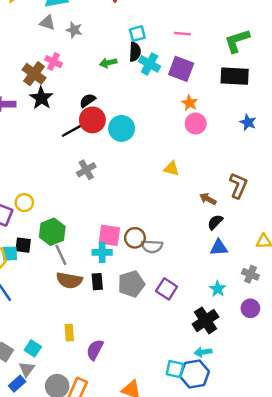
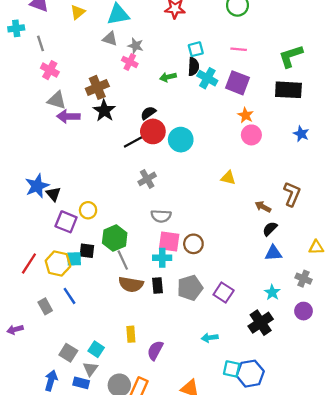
pink cross: (53, 62) -> (130, 62), moved
brown cross: (34, 74) -> (97, 87), turned 30
gray semicircle: (152, 246) -> (161, 216), moved
cyan arrow: (203, 352) -> (210, 338), moved
blue rectangle: (17, 384) -> (81, 383), turned 56

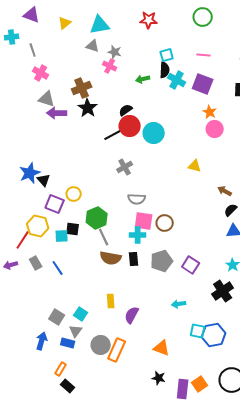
yellow hexagon: (58, 264) -> (38, 226), moved
gray rectangle: (45, 306) -> (36, 263), moved
purple arrow: (15, 330) -> (11, 265), moved

